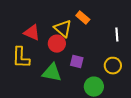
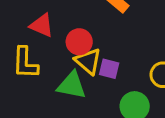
yellow triangle: (63, 29) -> (88, 61), moved

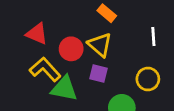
yellow triangle: (88, 61) -> (100, 45), moved
yellow L-shape: (25, 63) -> (45, 69), moved, turned 136

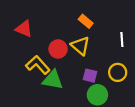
red triangle: (37, 34) -> (24, 29), moved
purple square: (99, 74) -> (90, 76), moved

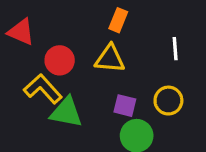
orange rectangle: (86, 21) -> (118, 20), turned 72
yellow triangle: (80, 46) -> (110, 59), turned -36
red circle: (58, 49) -> (60, 60), moved

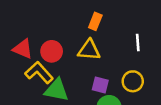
red triangle: (21, 32) -> (23, 49), moved

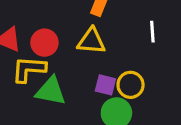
yellow L-shape: (39, 73) -> (29, 69), turned -44
yellow circle: (133, 81) -> (131, 85), moved

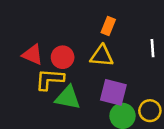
purple square: (105, 85) -> (113, 92), size x1.5
yellow circle: (131, 85) -> (150, 111), moved

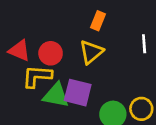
yellow triangle: (102, 56) -> (91, 52), turned -45
purple square: (113, 92) -> (78, 93), moved

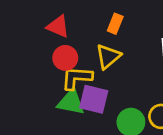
red triangle: (19, 51) -> (58, 26), moved
yellow L-shape: (37, 76) -> (77, 78), moved

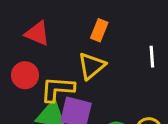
red circle: (65, 58) -> (25, 75), moved

